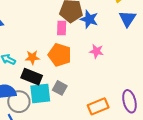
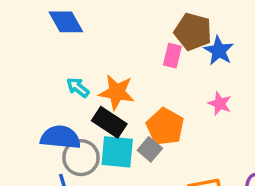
orange pentagon: (60, 55) -> (165, 127), moved
orange star: (32, 57) -> (117, 92), size x1.5

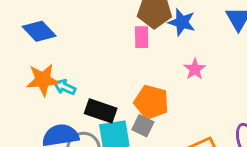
orange star: (117, 92) -> (43, 80), moved
pink star: (220, 104) -> (195, 69), turned 30

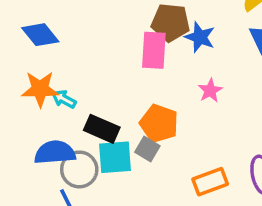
pink rectangle: (142, 37) -> (154, 50), size x1.5

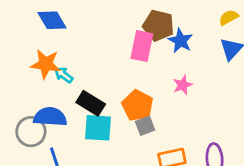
gray square: (147, 149) -> (145, 126), moved, turned 30
gray circle: (79, 169) -> (31, 132), moved

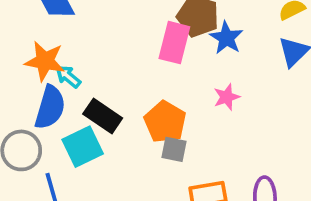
blue semicircle: (50, 117) -> (50, 107), moved, turned 100
gray square: (145, 126) -> (174, 149), turned 30
cyan square: (98, 128) -> (83, 147), moved, turned -32

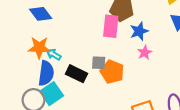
blue star: (226, 38) -> (139, 31), moved, turned 30
cyan square: (83, 147) -> (52, 94), moved
gray square: (174, 149) -> (99, 63), moved

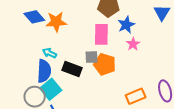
pink rectangle: (111, 26) -> (101, 34), moved
orange star: (39, 48) -> (56, 22), moved

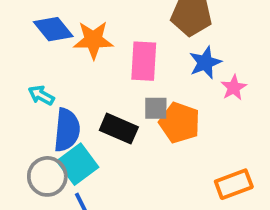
blue star: (126, 25) -> (205, 63), moved
pink rectangle: (101, 34) -> (144, 61), moved
cyan arrow: (50, 53) -> (41, 95), moved

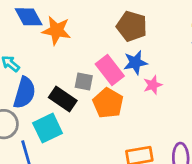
pink rectangle: (144, 61) -> (110, 70), moved, turned -52
gray square: (156, 108) -> (84, 81), moved
cyan square: (78, 164) -> (48, 128), moved

